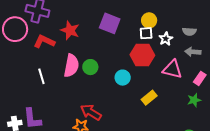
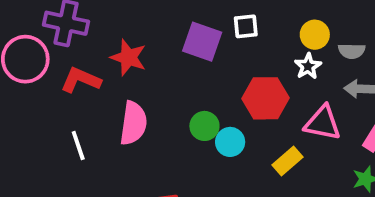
yellow circle: (149, 20) -> (315, 35), moved
white square: (146, 33) -> (246, 26), moved
green circle: (90, 67) -> (204, 126), moved
yellow rectangle: (149, 98) -> (287, 161), moved

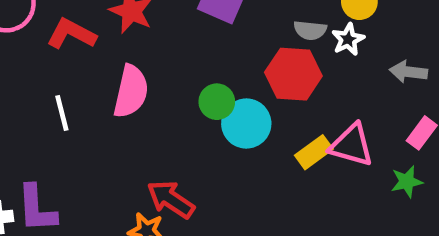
gray semicircle: (352, 51) -> (310, 30), moved
pink triangle: (323, 123) -> (351, 145), moved
cyan circle: (230, 142) -> (246, 124), size x1.4

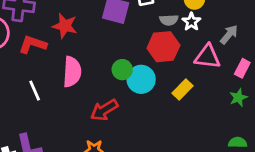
gray arrow: (408, 72) -> (229, 35), turned 132
pink triangle: (351, 145) -> (207, 57), moved
red arrow: (171, 199) -> (104, 110), moved, turned -56

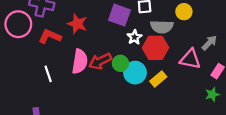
gray semicircle: (169, 20) -> (162, 27), size x1.5
white star: (191, 22) -> (135, 37), moved
yellow rectangle: (182, 89) -> (158, 79), moved
red arrow: (104, 110) -> (100, 61), moved

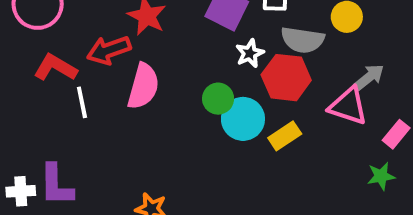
red L-shape: (50, 36) -> (55, 68), moved
gray arrow: (209, 43) -> (369, 77), moved
red arrow: (100, 61) -> (109, 50), moved

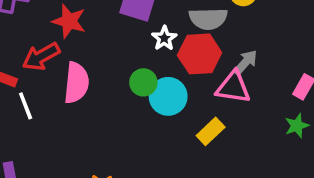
gray arrow: (369, 77) -> (245, 63), moved
pink triangle: (348, 106) -> (233, 87), moved
yellow rectangle: (285, 136) -> (211, 131), moved

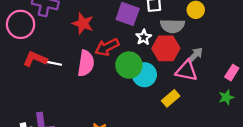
red arrow: (41, 57) -> (107, 47), moved
green circle: (143, 82) -> (129, 65), size x1.5
white line: (26, 106) -> (53, 63), moved, turned -60

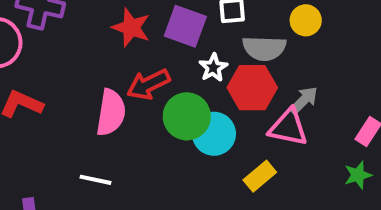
red star: (83, 23) -> (131, 27), moved
white line: (53, 63) -> (95, 180), moved

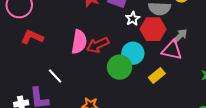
red arrow: (148, 84) -> (98, 45), moved
green circle: (187, 116) -> (120, 67), moved
white line: (95, 180) -> (55, 76), moved, turned 35

